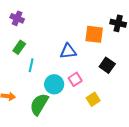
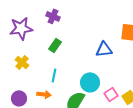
cyan line: (31, 65) -> (54, 75), moved
pink square: (75, 79) -> (111, 94), moved

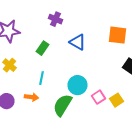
purple cross: (53, 16) -> (56, 19), moved
blue triangle: (104, 49) -> (78, 42), moved, turned 36

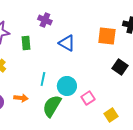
green rectangle: (42, 48) -> (26, 43), moved, turned -40
cyan line: (42, 78) -> (43, 79), moved
yellow square: (116, 100) -> (111, 115), moved

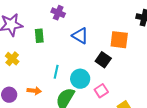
orange square: (107, 36) -> (119, 40), moved
black square: (120, 67) -> (103, 60), moved

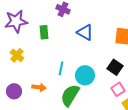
black square: (103, 60) -> (115, 67), moved
pink square: (101, 91) -> (118, 89), moved

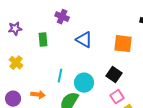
purple star: (16, 21) -> (15, 29), size x0.6

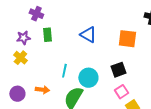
purple cross: (62, 17) -> (36, 14), moved
purple star: (15, 29) -> (23, 38), moved
black square: (114, 75) -> (118, 70), turned 35

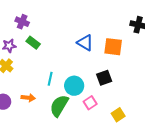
green rectangle: (47, 35) -> (33, 43), turned -48
blue triangle: (88, 35) -> (85, 43), moved
pink square: (121, 92) -> (90, 103), moved

